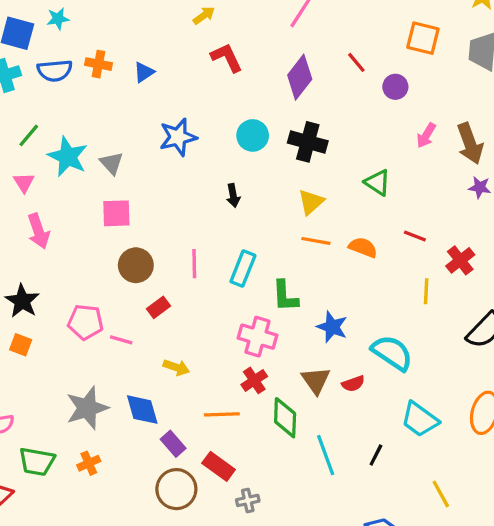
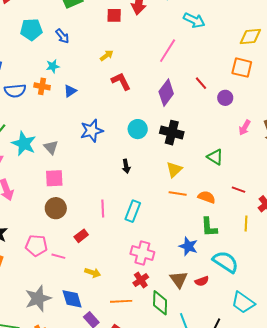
cyan star: (58, 19) -> (53, 66), moved
brown circle: (136, 265) -> (56, 208), moved
green L-shape: (285, 296) -> (209, 227), moved

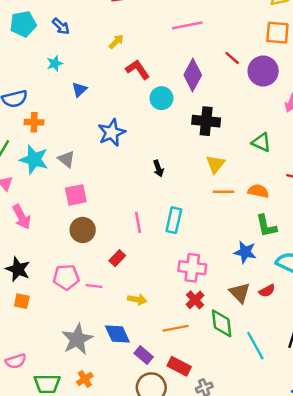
pink line: (168, 51) -> (187, 25), turned 55
orange cross: (42, 86) -> (34, 122), moved
purple circle: (225, 98) -> (263, 71), size x1.6
cyan circle: (138, 129) -> (161, 98), moved

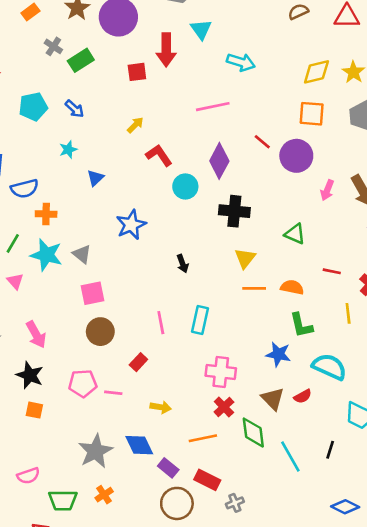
pink arrow: (22, 217) -> (36, 335), moved

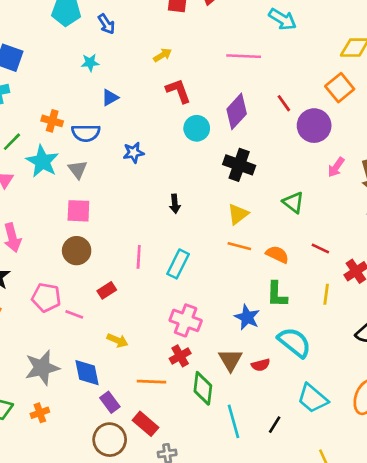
orange square: (312, 114) -> (340, 88), turned 32
blue semicircle: (25, 189) -> (86, 133), moved
blue star: (131, 225) -> (134, 153), size x0.7

